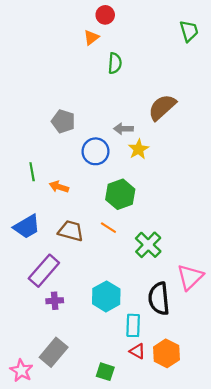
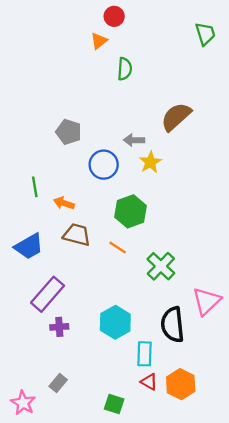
brown trapezoid: (71, 231) -> (77, 235), moved
gray rectangle: (54, 352) -> (58, 383), size x0.6

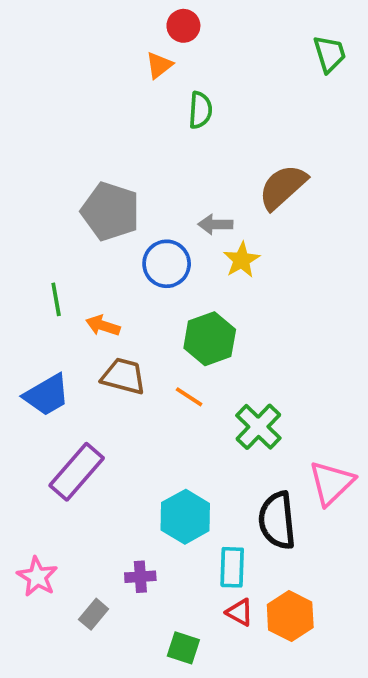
gray pentagon: (69, 132) -> (110, 211), size x1.4
purple cross: (59, 327) -> (140, 577), moved
pink star: (23, 403) -> (37, 577), moved

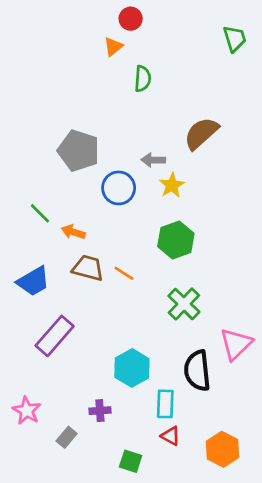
green line: (56, 299) -> (40, 213), turned -35
green hexagon: (210, 339) -> (176, 240), moved
orange line: (189, 397) -> (124, 273), moved
orange hexagon: (290, 616) -> (223, 449), moved

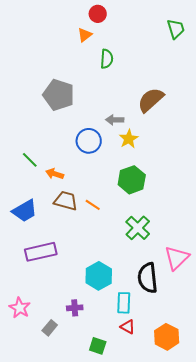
gray pentagon: (79, 151) -> (59, 95), moved
purple rectangle: (55, 336) -> (41, 252), turned 36

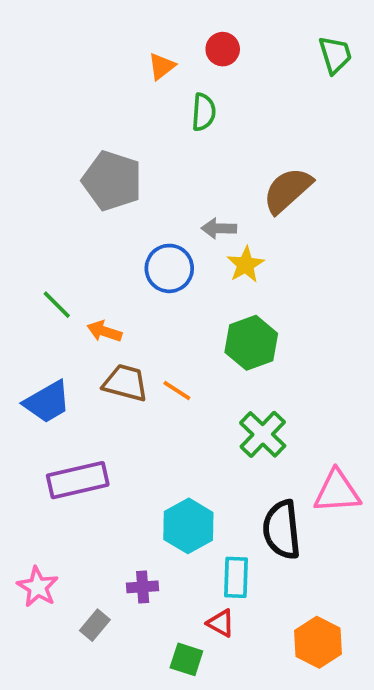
red circle: (98, 14) -> (223, 49), moved
pink triangle: (177, 258) -> (337, 492), turned 40
red triangle: (128, 327) -> (221, 623), moved

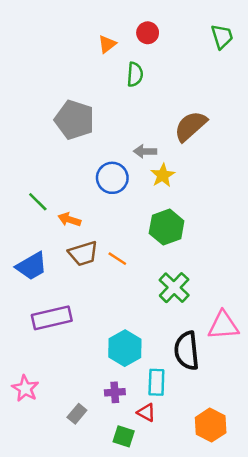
brown trapezoid: (125, 383) -> (83, 254), turned 148
purple cross: (143, 587) -> (115, 392), moved
gray rectangle: (95, 625) -> (77, 414), moved

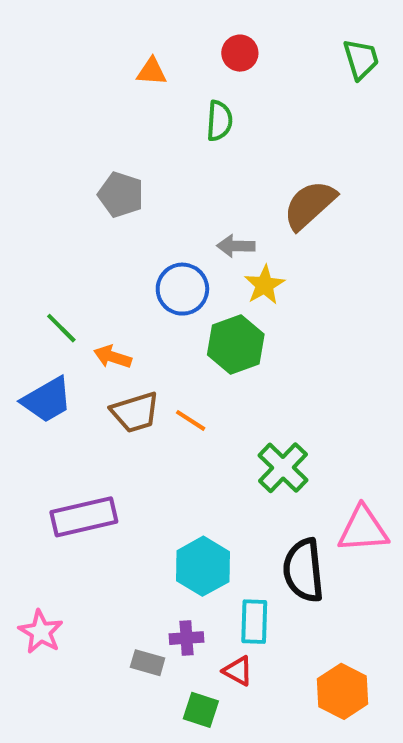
orange triangle: (107, 44) -> (152, 72), moved, turned 42
gray pentagon: (74, 120) -> (121, 195), size x0.7
green hexagon: (167, 227) -> (236, 345), moved
blue trapezoid: (32, 266) -> (47, 400), moved
gray rectangle: (77, 414) -> (148, 663), moved, turned 66

